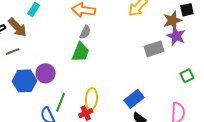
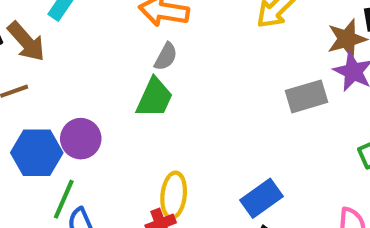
green line: (61, 102) -> (64, 199), moved

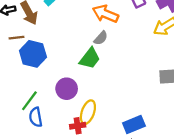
purple circle: (81, 139) -> (67, 89), moved
blue hexagon: (37, 153) -> (33, 54), moved

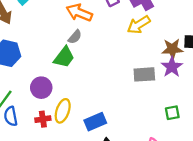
blue rectangle: (134, 125) -> (95, 122), moved
red cross: (78, 126) -> (43, 119), moved

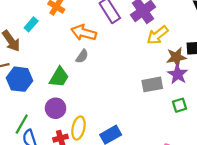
yellow arrow: (139, 25) -> (157, 35), moved
green trapezoid: (64, 57) -> (59, 77), moved
green square: (172, 113) -> (180, 105), moved

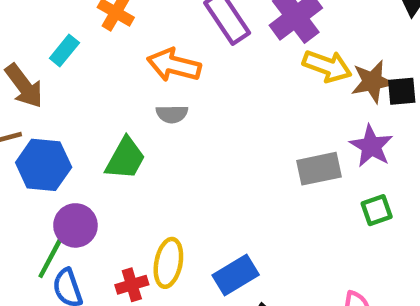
yellow arrow: (157, 35) -> (327, 66), turned -120
gray semicircle: (82, 56) -> (172, 114), turned 56
brown star: (176, 57) -> (372, 82), moved
purple circle: (56, 108) -> (75, 225), moved

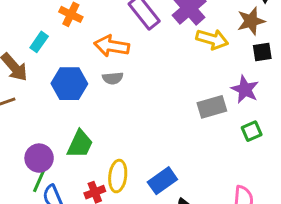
brown star: (372, 82) -> (251, 21), moved
green trapezoid: (125, 159) -> (80, 144), moved
blue hexagon: (44, 165) -> (69, 84), moved
purple circle: (75, 225) -> (39, 158), moved

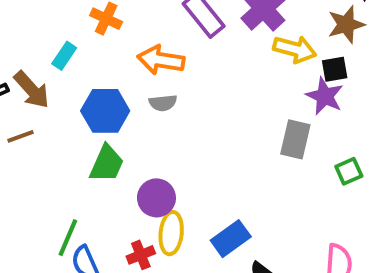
black square: (262, 52) -> (335, 69), moved
purple star: (245, 89) -> (325, 96), moved
gray rectangle: (212, 107) -> (295, 139), turned -60
green trapezoid: (80, 144) -> (107, 164), moved
purple circle: (39, 158) -> (156, 198), moved

